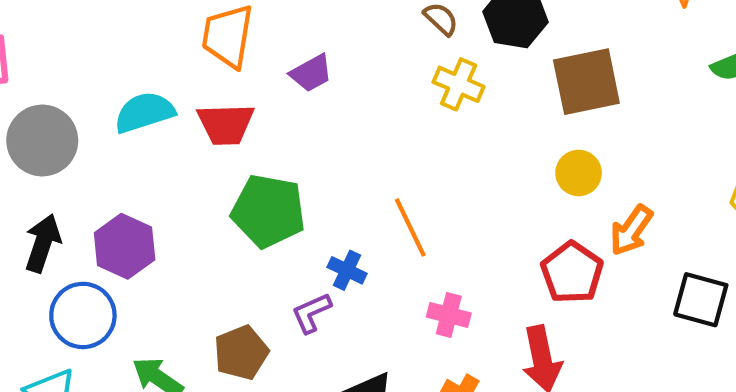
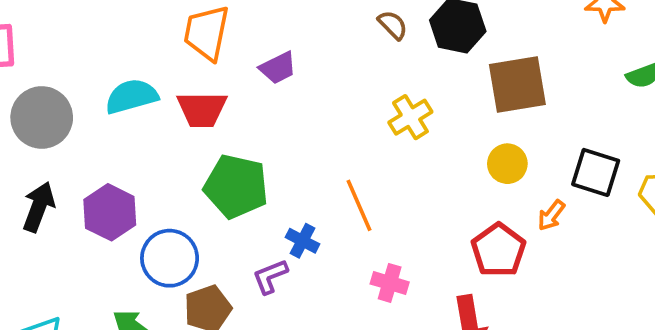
yellow cross: (459, 84) -> (410, 117), moved, turned 33
orange arrow: (631, 230) -> (551, 215), size x0.7
black square: (701, 300) -> (596, 172), moved
blue circle: (83, 315) -> (170, 258), moved

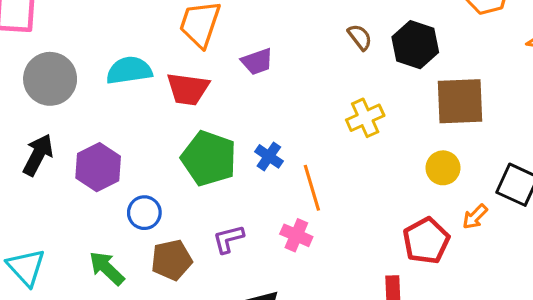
blue cross: (303, 241) -> (269, 156), moved
blue circle: (170, 258) -> (144, 213), size x0.7
pink cross: (390, 283) -> (296, 235), moved

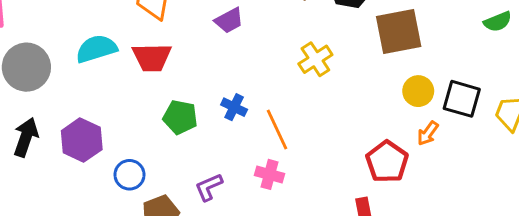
purple trapezoid: (257, 62) -> (229, 20), moved
green pentagon: (209, 158) -> (180, 117), size x0.7
yellow circle: (443, 168) -> (418, 91), moved

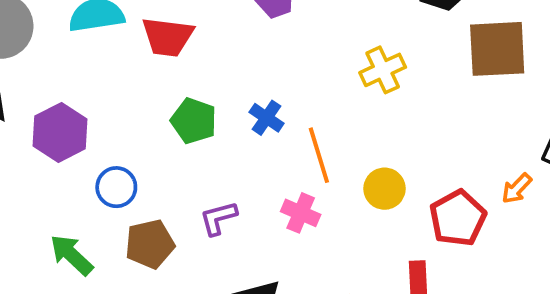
yellow circle: (418, 91) -> (384, 189), moved

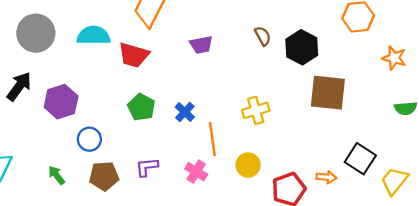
yellow cross: (383, 70) -> (256, 110), moved
orange arrow: (517, 188) -> (326, 177), turned -138
green arrow: (71, 255) -> (56, 175), size x0.7

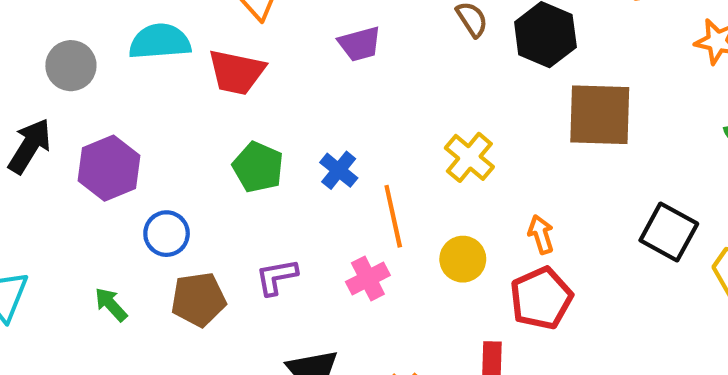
gray circle: (36, 33) -> (71, 66), moved, size x0.7
yellow cross: (256, 110) -> (469, 157), turned -30
pink cross: (196, 172) -> (368, 279), turned 35
orange arrow: (326, 177) -> (541, 234), moved, turned -108

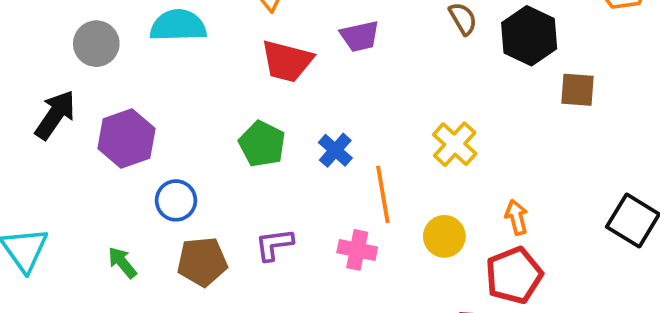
red trapezoid: (237, 72) -> (287, 61), moved
brown square: (600, 115) -> (578, 90), moved, size x0.6
pink cross: (368, 279) -> (357, 250), turned 36

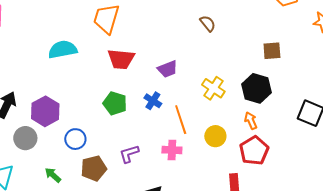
purple trapezoid: (360, 36) -> (168, 69), moved
black hexagon: (529, 36) -> (256, 88), moved
gray circle: (96, 44) -> (25, 138), moved

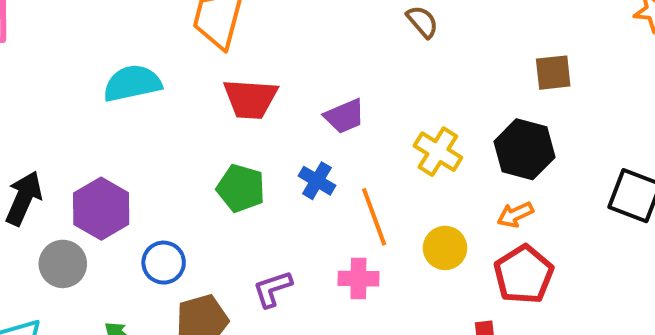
orange arrow: (251, 121) -> (515, 215), turned -90

